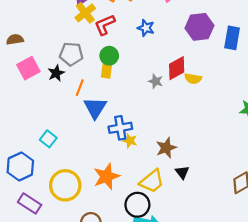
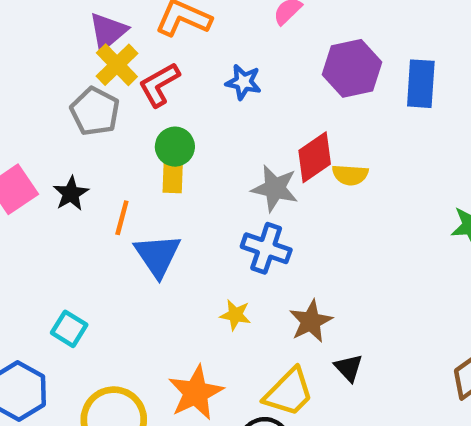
gray pentagon: (71, 54) -> (95, 111), moved, turned 30
gray star: (156, 81) -> (275, 188), size x1.5
blue cross: (120, 128) -> (266, 248), moved, turned 35

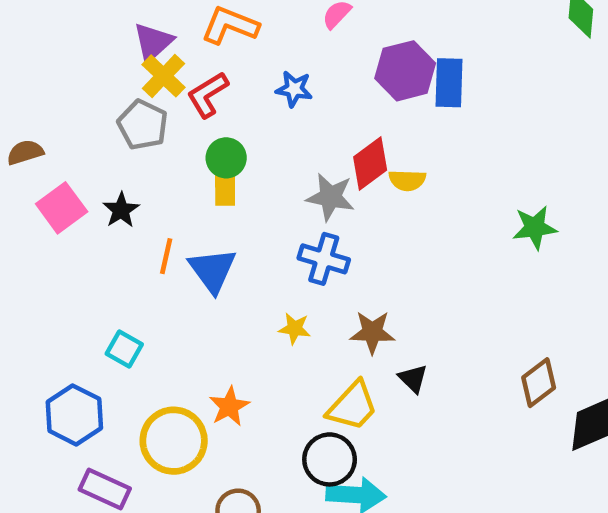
blue rectangle: (421, 84) -> (449, 83), moved
orange line: (122, 218) -> (166, 256), moved
brown star: (311, 321) -> (372, 332), turned 30
orange star: (196, 393) -> (229, 406), moved, size x0.7

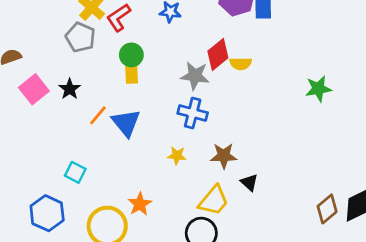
orange line: (166, 256) -> (98, 115), turned 30
brown diamond: (539, 383) -> (327, 209), moved

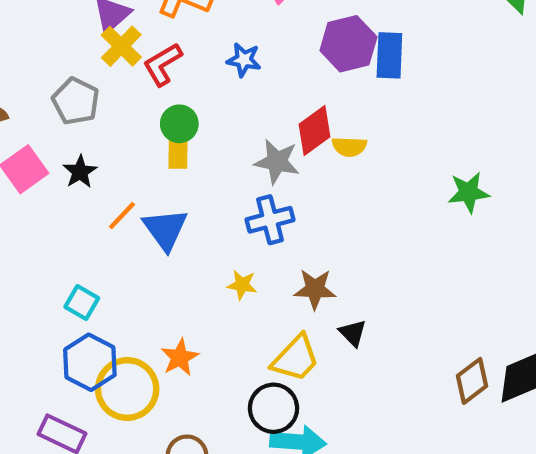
gray pentagon: (80, 37) -> (76, 101), moved
blue cross: (193, 113) -> (270, 220), turned -32
blue hexagon: (47, 213) -> (90, 362), moved

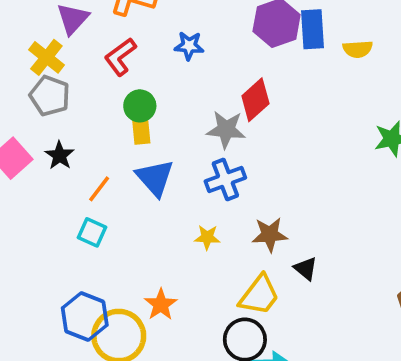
yellow cross: (121, 46) -> (46, 57), moved
yellow semicircle: (349, 147) -> (358, 49), moved
blue triangle: (165, 229) -> (155, 178), moved
cyan square: (82, 302) -> (92, 232), moved

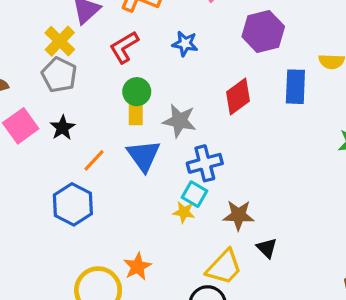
blue rectangle: (313, 29) -> (295, 87), moved
gray star: (226, 129) -> (179, 121), moved
cyan square: (92, 232) -> (195, 194), moved
blue hexagon: (85, 317) -> (73, 204), moved

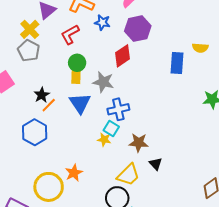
purple hexagon: (263, 32) -> (138, 29), moved
blue star: (185, 44) -> (102, 22), moved
red diamond: (238, 96) -> (123, 56), moved
black star: (62, 128) -> (42, 95), moved

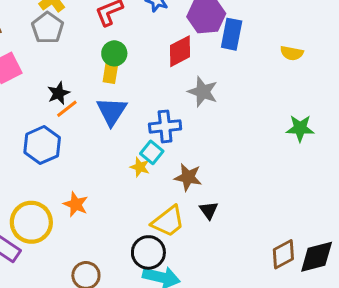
blue rectangle: (177, 63) -> (232, 34), moved
gray star: (103, 82) -> (203, 92), moved
orange star: (74, 173) -> (76, 204), moved, turned -30
yellow circle: (49, 187) -> (31, 222), moved

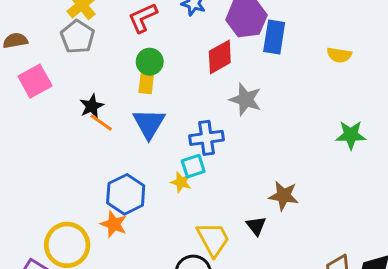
orange line: (67, 109) -> (101, 122), turned 75
blue hexagon: (42, 145) -> (126, 194), moved
cyan square: (152, 152) -> (193, 166), turned 35
brown star: (188, 177) -> (284, 196), moved
yellow trapezoid: (168, 221) -> (213, 239), turned -78

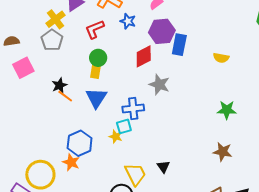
brown star: (284, 196) -> (223, 152), moved

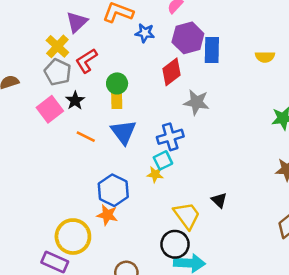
red L-shape: (95, 29) -> (86, 61), moved
pink square: (23, 68) -> (50, 109), moved
black star: (59, 85) -> (75, 101), moved

